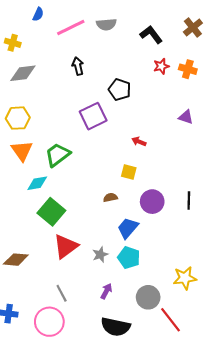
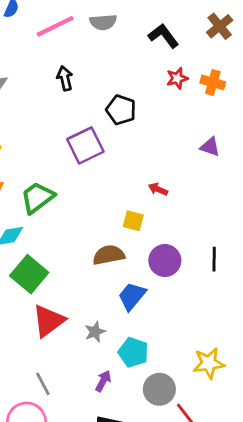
red arrow: (139, 142) -> (158, 189), moved
brown semicircle: (110, 198) -> (109, 255), size x1.6
cyan pentagon: (129, 258) -> (133, 352), moved

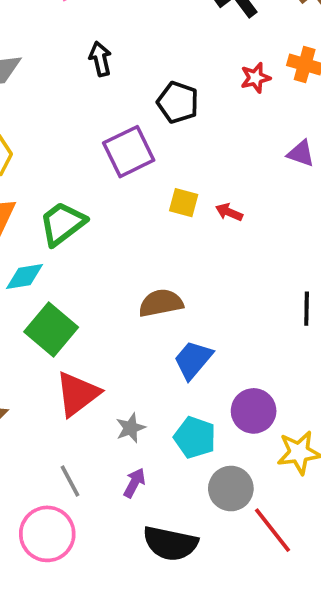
red star: (177, 78) -> (255, 78), moved
yellow square: (133, 221) -> (184, 203), moved
purple circle: (165, 261) -> (254, 411), moved
gray star: (95, 332) -> (131, 428), moved
purple arrow: (103, 381) -> (134, 483), moved

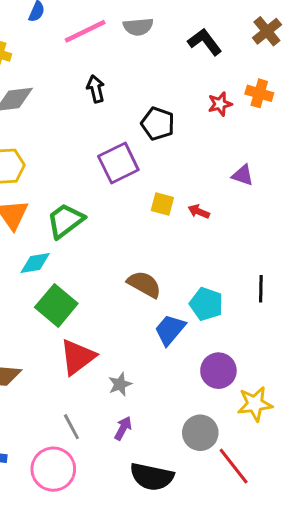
purple triangle: (301, 153) -> (243, 175), moved
brown semicircle: (161, 303) -> (144, 284), turned 40
cyan pentagon: (195, 437) -> (206, 304), moved

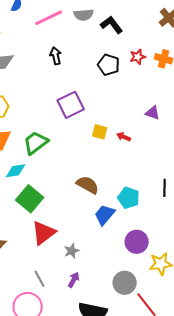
black L-shape: (205, 42) -> (112, 25), moved
red star: (220, 104) -> (138, 57), moved
black pentagon: (158, 124) -> (109, 65), moved

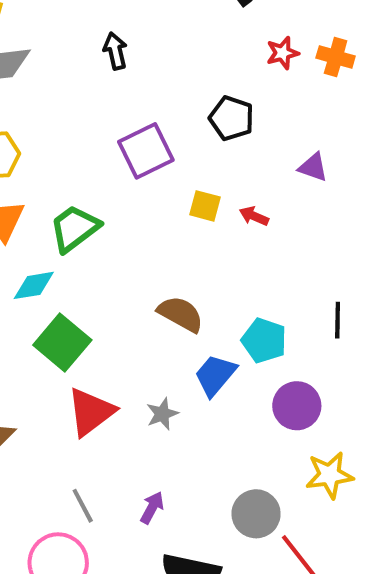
black pentagon: (109, 65) -> (232, 118), moved
purple circle: (137, 242) -> (297, 406), moved
gray star: (72, 251) -> (162, 414), moved

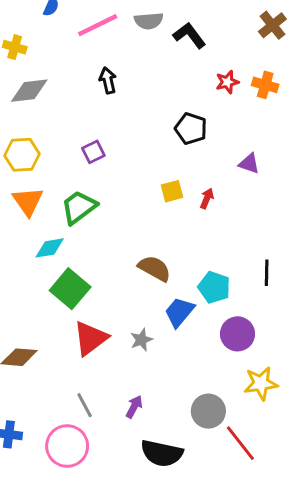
purple square: (146, 151) -> (93, 152), moved, size x0.6
yellow square: (205, 206) -> (172, 191), turned -30
red arrow: (254, 216) -> (207, 198), turned 90

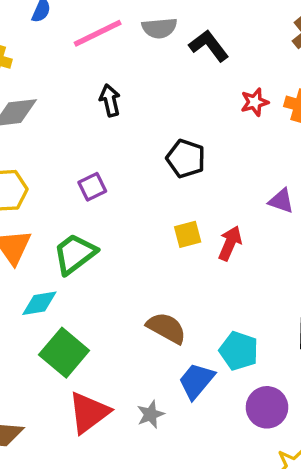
black pentagon: (191, 129) -> (186, 159), moved
red arrow: (207, 198) -> (230, 243), size x1.4

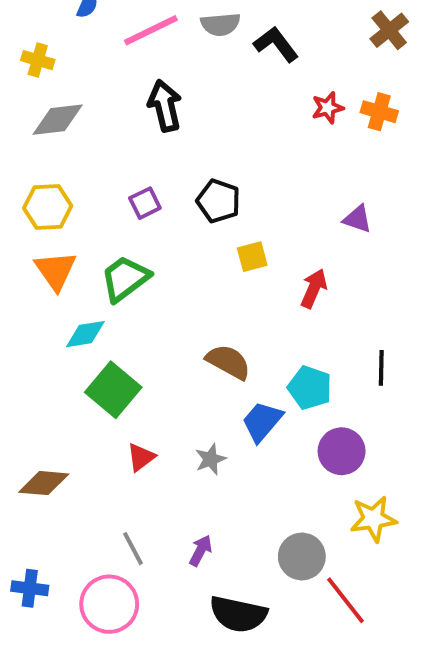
black arrow: (110, 100) -> (165, 106), size x1.4
black pentagon: (186, 159) -> (218, 201), moved
red arrow: (230, 243) -> (314, 288), moved
red triangle: (89, 413) -> (141, 457), size x0.6

